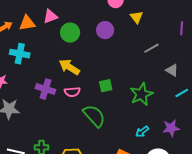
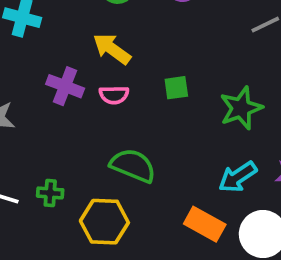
green semicircle: (94, 116) -> (133, 166), moved, turned -30
cyan arrow: (142, 132) -> (238, 177), size x1.5

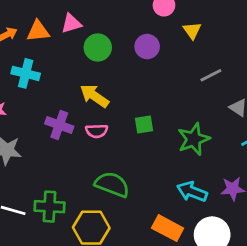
cyan arrow: (238, 177) -> (192, 192), turned 56
green cross: (50, 193) -> (49, 207), size x1.5

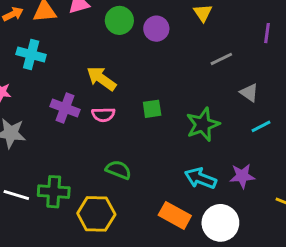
green circle: (98, 47) -> (119, 20), moved
green semicircle: (112, 184) -> (118, 170), size x0.7

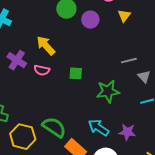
gray line: (221, 59) -> (129, 61), moved
green semicircle: (118, 170) -> (54, 127), moved, size x1.4

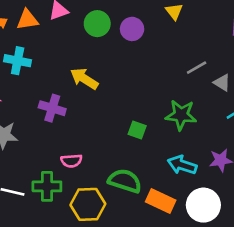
pink semicircle: (42, 70) -> (71, 161), moved
green square: (76, 73) -> (137, 130), moved, turned 32
green star: (108, 91) -> (181, 115), turned 30

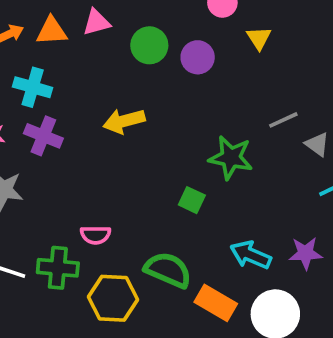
yellow arrow: (84, 79) -> (124, 121), turned -52
purple cross: (52, 108) -> (43, 136), moved
green star: (181, 115) -> (231, 158), moved

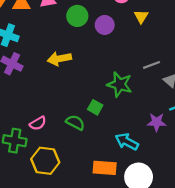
pink semicircle: (95, 235) -> (38, 123), turned -35
purple star: (305, 253) -> (157, 122), moved
green semicircle: (168, 270) -> (75, 123), moved, size x0.7
orange rectangle: (216, 303) -> (105, 168), turned -30

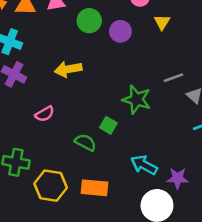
purple star: (157, 122) -> (178, 178), moved
pink semicircle: (38, 123) -> (45, 114), moved
orange rectangle: (105, 168) -> (95, 188), moved

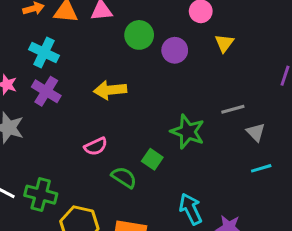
pink semicircle: (45, 114) -> (96, 146), moved
cyan arrow: (144, 165) -> (191, 209), turned 32

